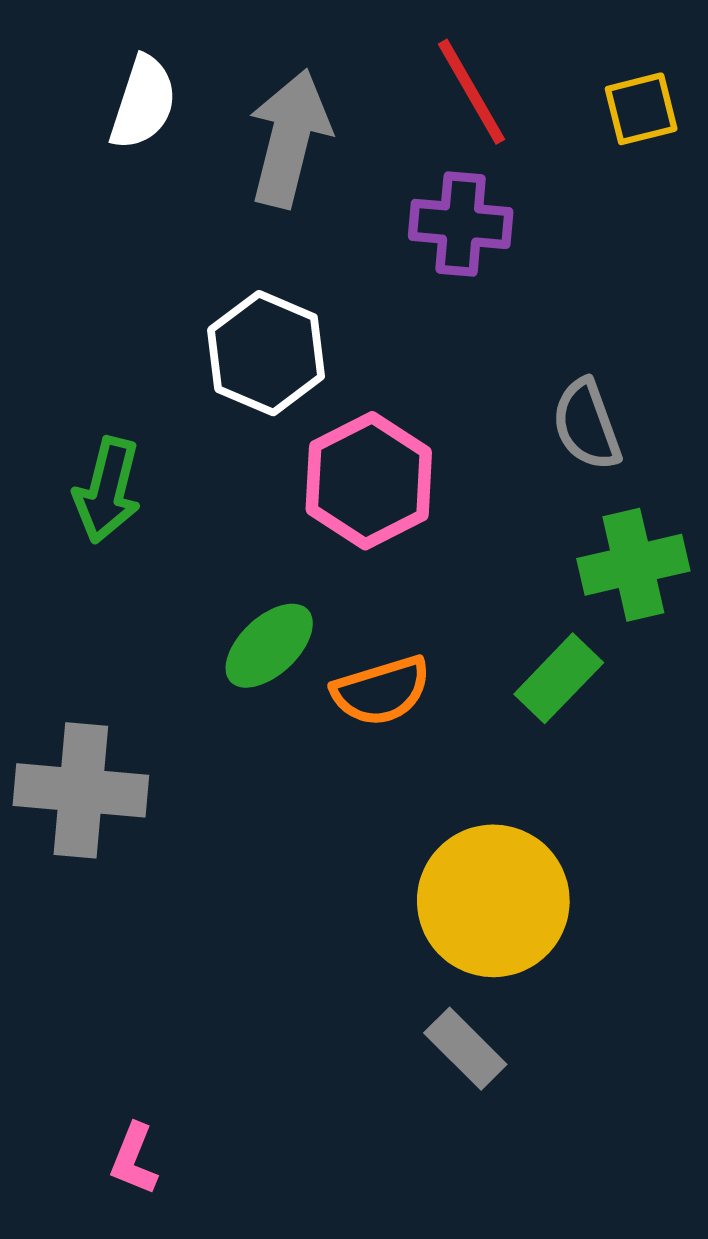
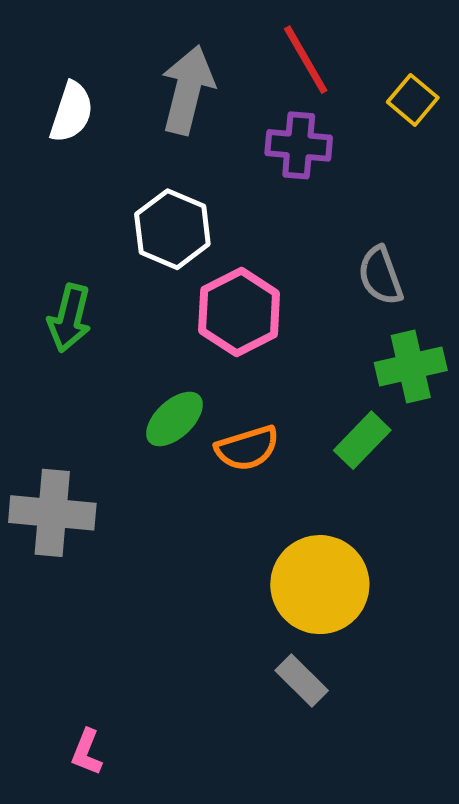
white semicircle: (143, 103) -> (71, 112), moved
yellow square: (641, 109) -> (413, 100), moved, turned -36

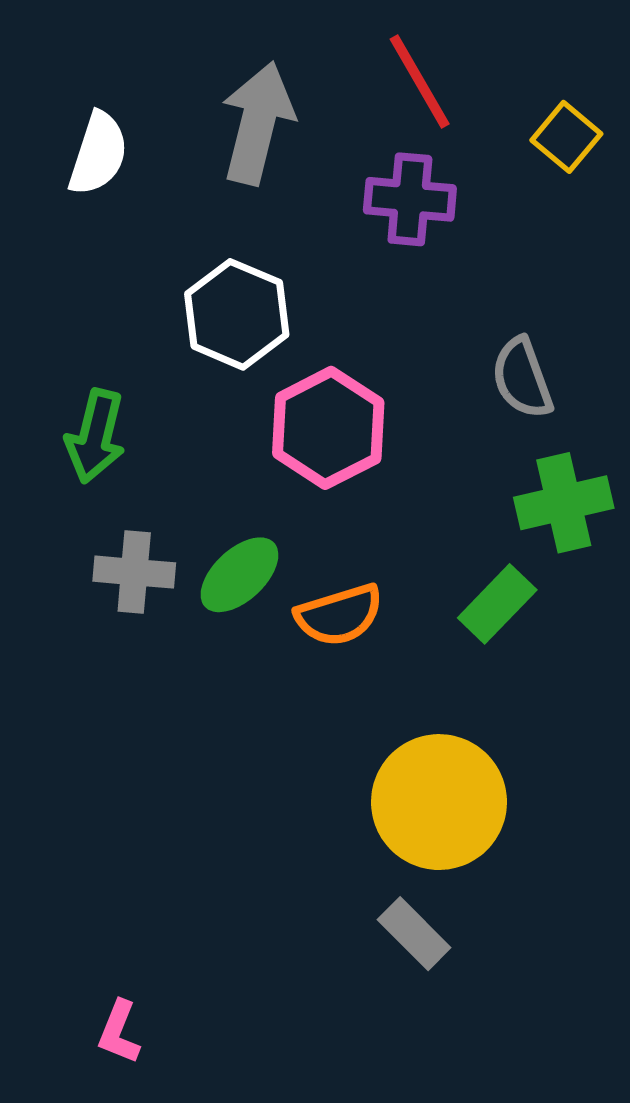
gray cross: (52, 513) -> (134, 572), moved, size x0.7

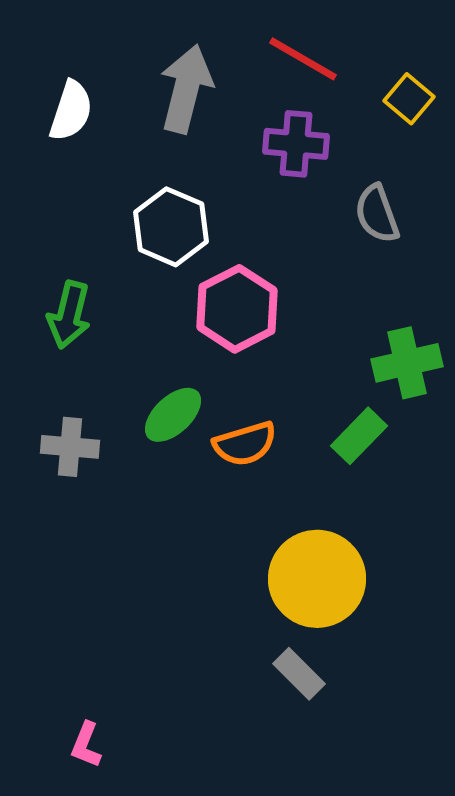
red line: (420, 82) -> (303, 59), turned -30
gray semicircle: (522, 378) -> (377, 214), moved
gray cross: (134, 572) -> (70, 447), moved

